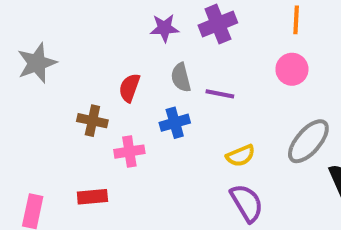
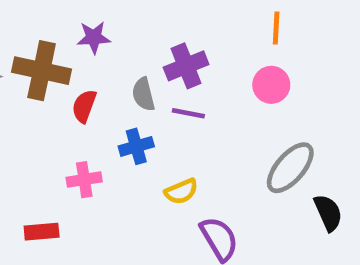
purple cross: (218, 24) -> (186, 66), moved
purple star: (164, 28) -> (94, 37), moved
brown cross: (92, 121) -> (42, 71), moved, size x1.6
yellow semicircle: (241, 156) -> (181, 191), moved

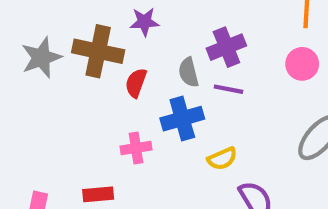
blue cross: (136, 146) -> (182, 119), size x1.4

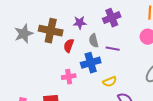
purple star: (144, 22) -> (80, 23), moved
purple cross: (226, 47) -> (112, 18), moved

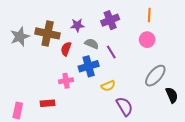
gray semicircle: (94, 41) -> (92, 44), turned 128
purple line: (113, 49) -> (111, 52), turned 48

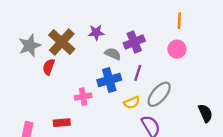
purple cross: (110, 20) -> (134, 42), moved
brown cross: (48, 33) -> (62, 42), turned 30
red semicircle: (66, 49) -> (49, 67), moved
purple line: (111, 52) -> (138, 73), moved, turned 48
gray ellipse: (155, 76) -> (159, 94), moved

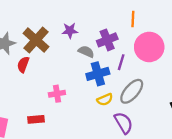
orange line: (179, 21) -> (133, 19), moved
pink circle: (177, 49) -> (149, 47), size x1.6
purple line: (138, 73) -> (121, 62), moved
blue cross: (109, 80) -> (98, 74), moved

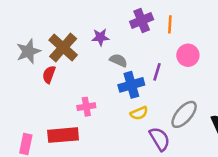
purple cross: (107, 40) -> (142, 20), moved
pink circle: (149, 47) -> (188, 55), size x0.7
gray ellipse: (132, 91) -> (184, 114), moved
red rectangle: (36, 119) -> (63, 135), size x1.6

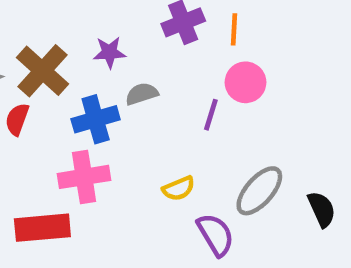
pink circle: (188, 55) -> (246, 82), moved
gray semicircle: (118, 60) -> (142, 94), turned -42
blue cross: (131, 85) -> (96, 119), moved
pink cross: (86, 107) -> (84, 177), size x1.5

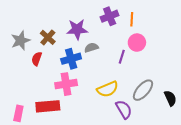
purple star: (109, 52) -> (77, 29), size x1.5
brown cross: (42, 71) -> (48, 37), size x0.7
yellow semicircle: (179, 188) -> (108, 89), size x1.5

